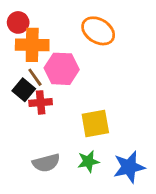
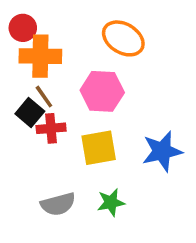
pink hexagon: (62, 69) -> (102, 91), moved
yellow square: (95, 124) -> (99, 148), moved
blue star: (129, 167) -> (162, 151), moved

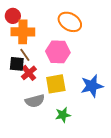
black square: (30, 112) -> (17, 64), turned -35
red cross: (51, 128) -> (29, 73), turned -35
gray semicircle: (58, 204) -> (35, 101), moved

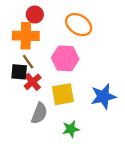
red circle: (13, 16) -> (35, 14), moved
gray semicircle: (35, 101) -> (39, 113), turned -54

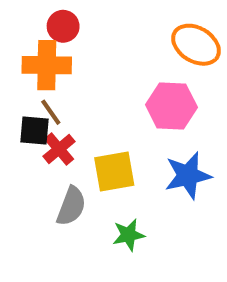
orange ellipse: (79, 25) -> (196, 45), moved
pink hexagon: (65, 58) -> (171, 106), moved

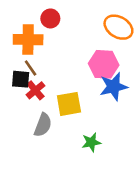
red circle: (63, 26) -> (50, 18), moved
blue star: (188, 176) -> (114, 87), moved
green star: (129, 235) -> (91, 142), moved

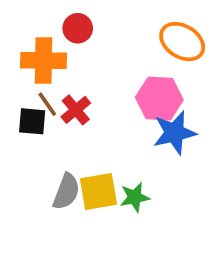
red cross: (35, 90) -> (76, 110), moved
yellow square: (69, 104) -> (99, 192), moved
green star: (91, 142) -> (135, 197), moved

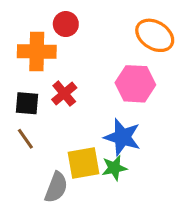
brown line: (47, 104) -> (25, 139), moved
blue star: (175, 133) -> (122, 137), moved, turned 30
gray semicircle: (66, 192) -> (56, 187), moved

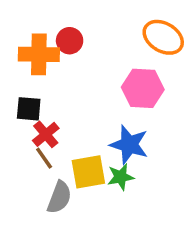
red circle: (66, 24) -> (70, 41), moved
red cross: (64, 94) -> (46, 134), moved
brown line: (25, 139) -> (44, 158), moved

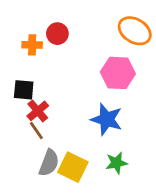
orange cross: (39, 54) -> (32, 45), size x0.6
yellow square: (88, 172) -> (73, 167), moved, turned 36
green star: (121, 177) -> (116, 163), moved

